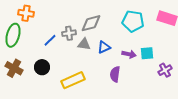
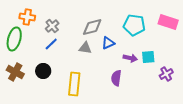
gray cross: (69, 33) -> (52, 26), moved, turned -32
blue triangle: (104, 47) -> (108, 43), moved
yellow rectangle: (73, 80) -> (74, 84), turned -60

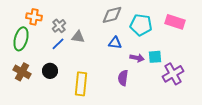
gray diamond: (92, 27) -> (112, 15), moved
blue triangle: (108, 43) -> (115, 43), turned 32
gray triangle: (85, 48) -> (78, 37), moved
purple cross: (166, 74) -> (173, 74), size x1.5

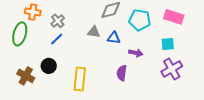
gray triangle: (78, 37) -> (94, 32), moved
cyan square: (155, 57) -> (168, 44), moved
brown cross: (22, 72) -> (26, 76), moved

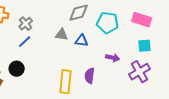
cyan square: (168, 44) -> (145, 46), moved
purple arrow: (136, 53) -> (113, 58), moved
yellow rectangle: (80, 79) -> (66, 82), moved

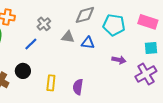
gray cross: (26, 24) -> (44, 24), moved
purple semicircle: (90, 76) -> (78, 87), moved
yellow rectangle: (66, 82) -> (51, 83), moved, size x0.7

